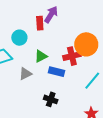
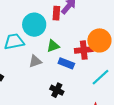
cyan circle: (19, 38) -> (34, 25), size x1.5

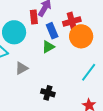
green triangle: (53, 46) -> (48, 47), moved
red cross: (84, 50) -> (72, 21), moved
blue rectangle: (66, 63) -> (52, 31), moved, turned 56

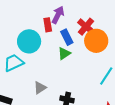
red cross: (72, 21) -> (86, 27), turned -30
gray triangle: (22, 68) -> (40, 88), moved

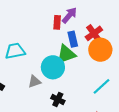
cyan circle: (29, 41) -> (53, 67), moved
green triangle: (64, 54) -> (66, 54), size x1.5

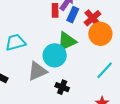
blue rectangle: (73, 39) -> (73, 15), moved, turned 42
gray triangle: (34, 82) -> (37, 71), size x1.5

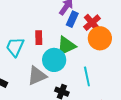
red rectangle: (55, 10) -> (39, 38), moved
cyan trapezoid: (16, 42) -> (15, 47), turned -50
cyan line: (105, 70) -> (87, 76), moved, turned -54

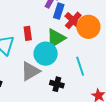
red cross: (92, 23) -> (73, 20), moved

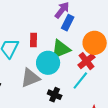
red cross: (73, 20) -> (86, 61), moved
cyan line: (80, 66) -> (80, 80), turned 48

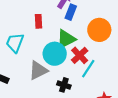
red rectangle: (33, 40) -> (38, 21), moved
red cross: (86, 61) -> (80, 55), moved

